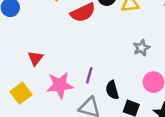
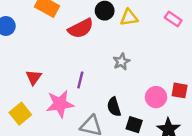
gray star: (141, 48) -> (121, 62), moved
purple line: (89, 75) -> (80, 80), moved

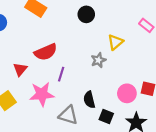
yellow triangle: (129, 18) -> (115, 42), moved, turned -35
red semicircle: (81, 28) -> (46, 52), moved

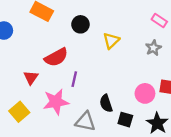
black circle: (86, 14) -> (80, 24), moved
yellow triangle: (115, 42) -> (111, 41), moved
gray star: (98, 60) -> (153, 48), moved

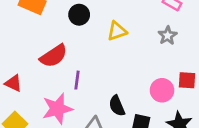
yellow triangle: (111, 41) -> (117, 31), turned 30
red triangle: (31, 78) -> (13, 83), moved, turned -35

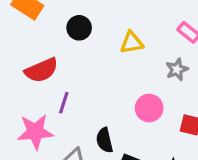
yellow triangle: (117, 31) -> (132, 43), moved
pink circle: (162, 90) -> (149, 108), moved

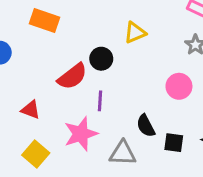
black circle: (79, 28) -> (101, 59), moved
yellow triangle: (132, 43) -> (135, 33), moved

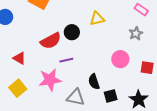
purple line: (100, 101) -> (66, 60), turned 64
black square: (174, 143) -> (111, 96), turned -32

